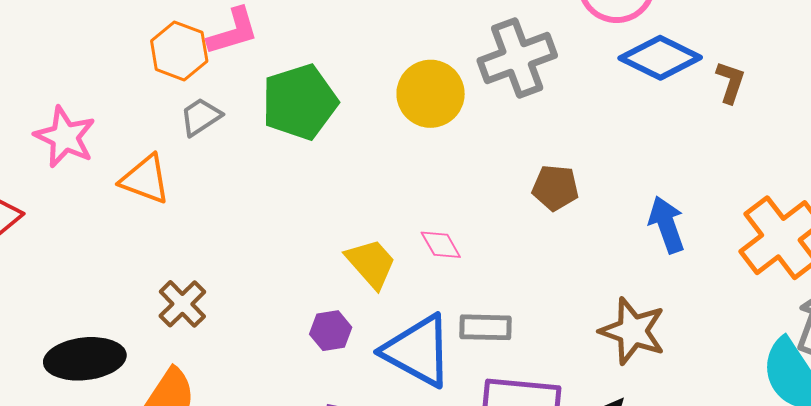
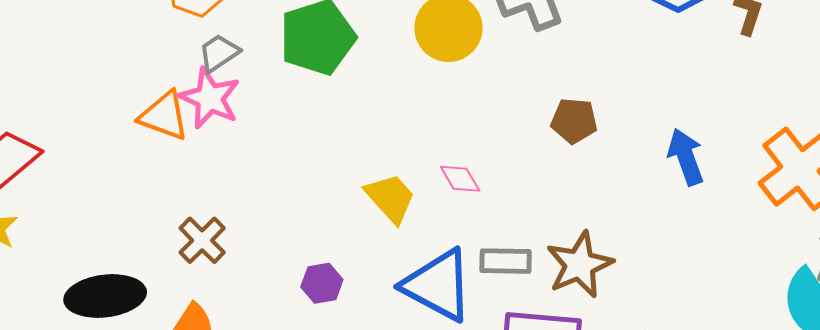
pink star: (65, 137) -> (210, 98), moved
purple hexagon: (331, 331) -> (322, 283), moved
brown star: (633, 331) -> (580, 265), moved, turned 30

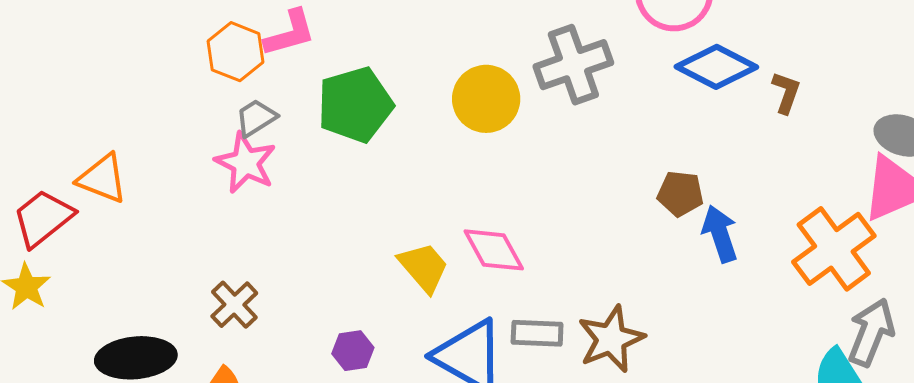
orange triangle: (164, 116) -> (102, 179), moved
brown pentagon: (574, 121) -> (680, 194), moved
pink diamond: (460, 179) -> (494, 250), size x1.5

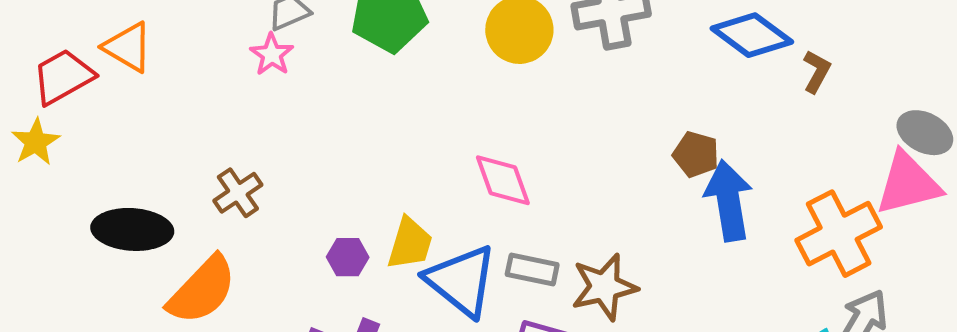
pink star: (246, 163) -> (272, 54), size x0.7
blue arrow: (720, 234) -> (729, 201), size x1.4
yellow trapezoid: (424, 267) -> (410, 243), moved, turned 48

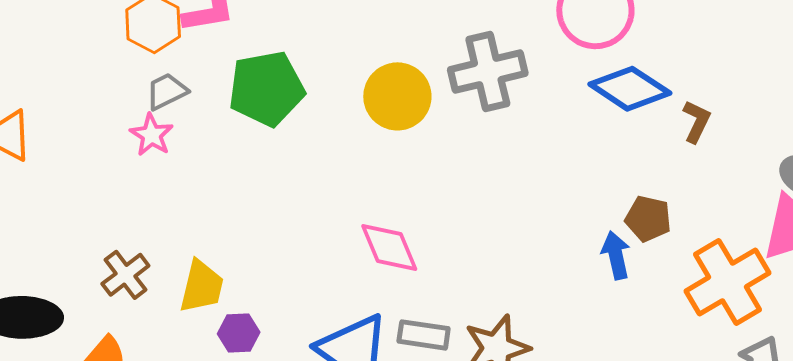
brown pentagon: (696, 154) -> (648, 219), moved
blue arrow: (729, 201) -> (616, 255), size x0.6
yellow trapezoid: (410, 243) -> (202, 287), moved

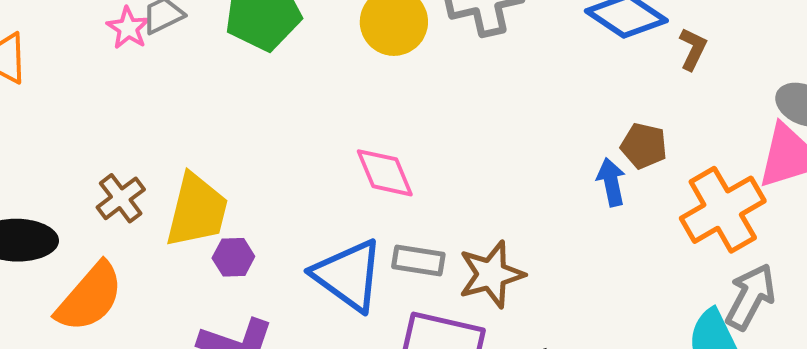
pink star: (151, 135) -> (128, 28), moved
yellow trapezoid: (202, 287) -> (197, 211), size x1.4

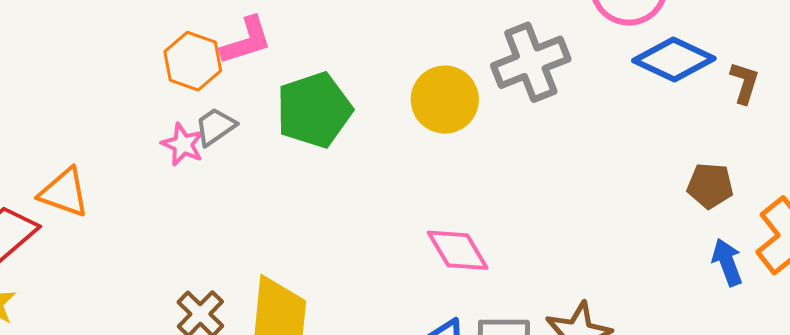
blue arrow: (611, 182) -> (727, 262), moved

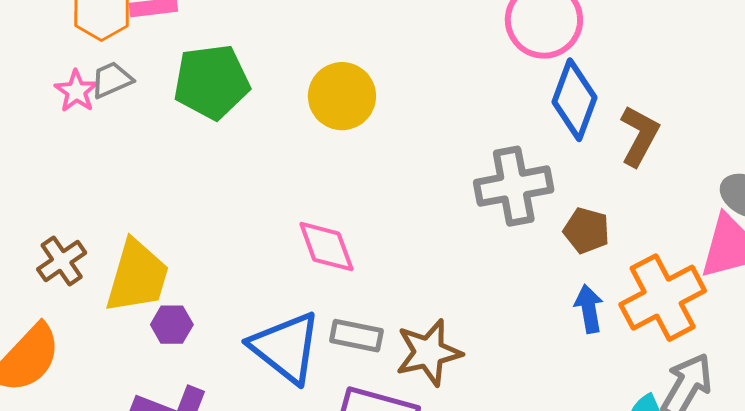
blue diamond: (674, 60) -> (574, 100), turned 74
gray cross: (531, 62) -> (514, 186), moved
brown L-shape: (744, 83) -> (639, 136), size x1.4

